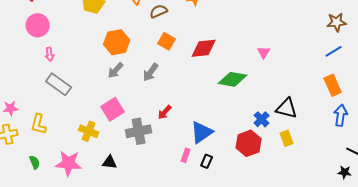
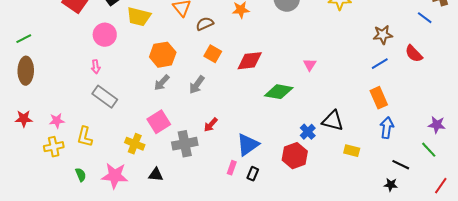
pink circle: (38, 25) -> (105, 35), moved
yellow rectangle: (287, 138) -> (352, 151), moved, turned -56

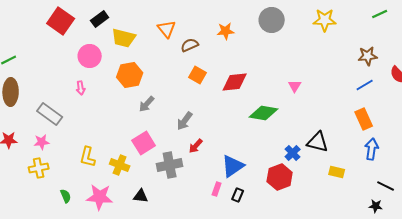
orange hexagon: (163, 55) -> (130, 75), moved
gray arrow: (197, 85) -> (185, 121), moved
gray rectangle: (105, 97) -> (50, 114), moved
yellow L-shape: (85, 137) -> (88, 157), moved

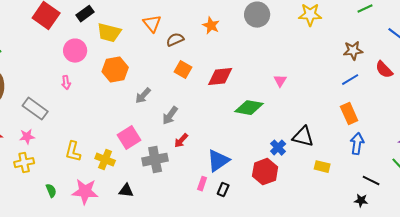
orange star: (226, 31) -> (211, 26), turned 30
gray arrow: (147, 104) -> (143, 96), moved

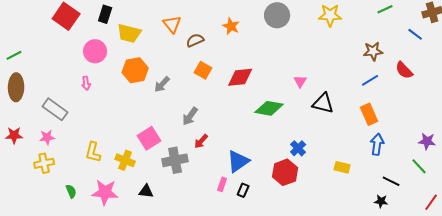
black rectangle: (85, 14) -> (105, 14), turned -36
gray arrow: (143, 96) -> (162, 84), moved
black triangle: (303, 137) -> (323, 103), moved

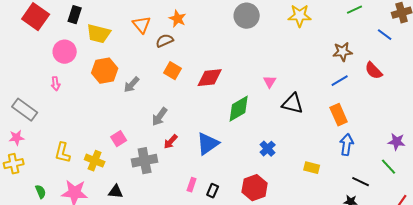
orange star: (231, 26) -> (178, 19), moved
green diamond: (269, 108) -> (239, 109), turned -40
pink square: (149, 138) -> (119, 139), size x0.7
blue triangle: (238, 161) -> (208, 144), moved
red hexagon: (285, 172) -> (255, 188), moved

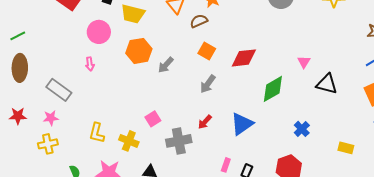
gray arrow: (160, 117) -> (208, 84), moved

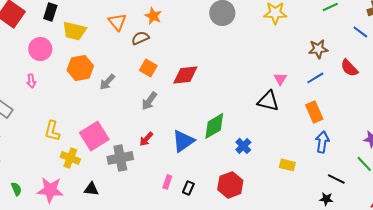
pink triangle: (304, 62) -> (280, 79), moved
green diamond: (273, 89) -> (214, 126), moved
pink square: (153, 119) -> (94, 136), size x1.8
yellow L-shape: (97, 133) -> (52, 131), moved

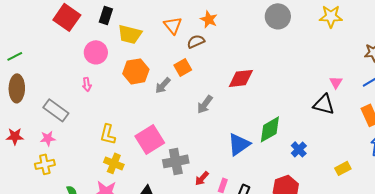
orange square: (148, 68) -> (183, 67), moved, turned 30
red arrow: (146, 139) -> (202, 178), moved
yellow cross: (70, 158) -> (114, 163), moved
yellow rectangle: (287, 165) -> (343, 168), turned -42

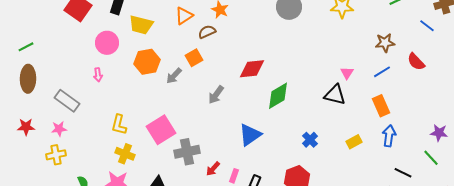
orange triangle: (173, 25) -> (184, 16), turned 36
green diamond: (270, 129) -> (278, 96), moved
yellow rectangle: (343, 168) -> (354, 142), moved

